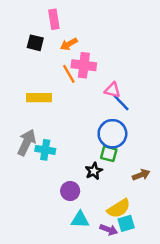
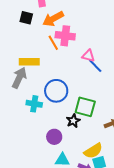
orange arrow: (69, 44) -> (53, 19), size x1.5
blue circle: (112, 134) -> (56, 91), moved
gray arrow: (27, 142) -> (19, 78), moved
green square: (109, 154) -> (85, 107), size x1.5

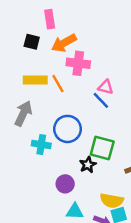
orange line: (53, 43) -> (58, 84), moved
yellow rectangle: (29, 62) -> (35, 80), moved
blue line: (95, 66) -> (101, 100), moved
yellow semicircle: (93, 151) -> (112, 201), turned 42

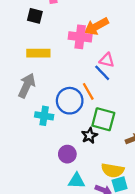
orange arrow: (64, 43) -> (96, 26), moved
orange line: (58, 84) -> (88, 91), moved

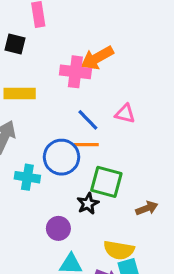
pink triangle: (107, 60) -> (125, 114), moved
blue line: (102, 73) -> (88, 120), moved
orange line: (88, 91) -> (86, 145), turned -60

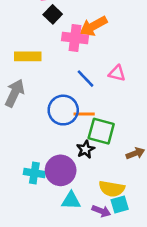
black square: (15, 44) -> (53, 14), moved, turned 30
orange line: (86, 145) -> (84, 114), moved
cyan cross: (27, 177) -> (34, 173), moved
purple circle: (58, 228) -> (61, 170), size x1.5

